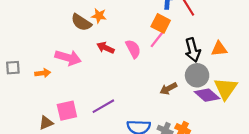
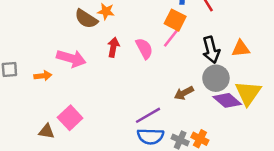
red arrow: (106, 48) -> (113, 47), turned 77
purple line: (103, 106) -> (148, 115), moved
pink square: (67, 111) -> (70, 118), turned -30
brown triangle: (46, 123) -> (47, 131), turned 32

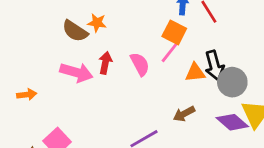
orange triangle: (241, 49) -> (195, 72), moved
pink arrow: (71, 58) -> (76, 72), moved
gray circle: (216, 78) -> (232, 82), moved

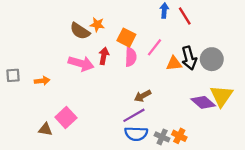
orange square: (174, 32) -> (126, 38), moved
pink semicircle: (140, 64) -> (131, 57), turned 30
gray circle: (232, 82) -> (212, 59), moved
brown arrow: (184, 114) -> (143, 96), moved

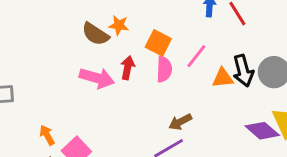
orange arrow: (42, 81) -> (47, 135), moved, turned -112

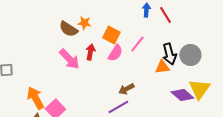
pink semicircle: (164, 69) -> (115, 53), turned 30
pink arrow: (97, 78) -> (69, 59), turned 30
orange triangle: (223, 78) -> (162, 67), moved
orange arrow: (47, 135) -> (35, 98), size x1.6

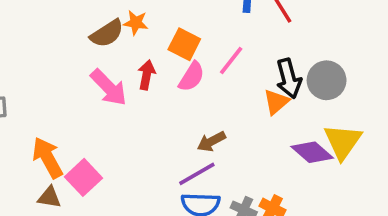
brown semicircle: (68, 29) -> (107, 33), turned -66
orange triangle: (162, 67) -> (276, 102), turned -35

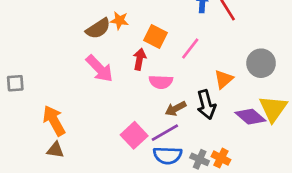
red arrow: (147, 75) -> (140, 59), moved
pink semicircle: (192, 77) -> (161, 82), moved, turned 60
black arrow: (289, 78) -> (206, 105), moved
pink square: (84, 177) -> (134, 135), moved

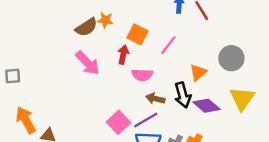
brown arrow: (176, 109) -> (155, 99), turned 42
purple diamond: (250, 117) -> (206, 106), moved
orange arrow: (54, 121) -> (26, 120), moved

